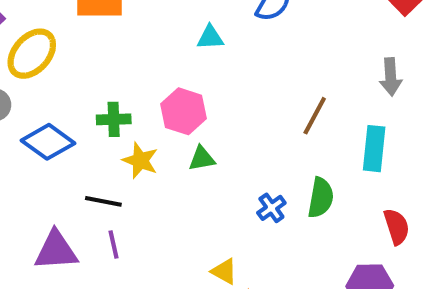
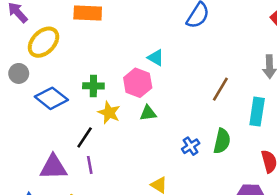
cyan triangle: (210, 38) -> (156, 58), moved, turned 30
black line: (103, 201) -> (85, 137), turned -70

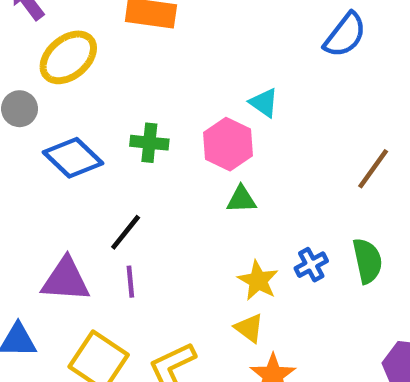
yellow star: (109, 113) -> (258, 281), moved
green semicircle: (222, 141) -> (367, 261), turned -30

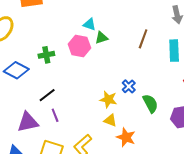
green triangle: (241, 199) -> (101, 38), moved
black line: (126, 232) -> (47, 95), turned 30
green semicircle: (367, 261) -> (150, 103), moved

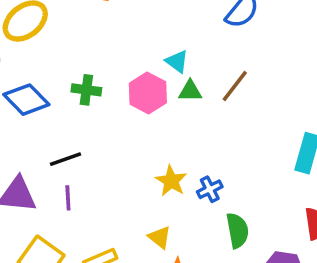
brown line: (143, 39) -> (235, 86), moved
yellow star: (108, 99) -> (171, 181), moved

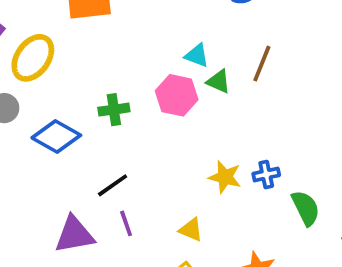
green triangle: (190, 91) -> (218, 81), turned 40
blue cross: (210, 189) -> (266, 174), turned 30
yellow triangle: (160, 237) -> (191, 230), moved

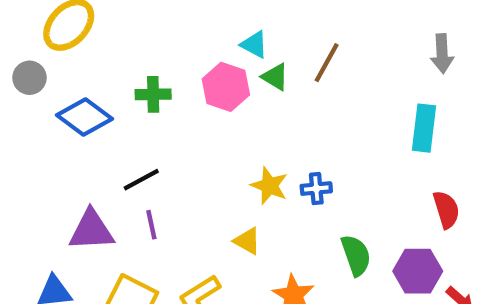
green semicircle: (306, 208) -> (356, 255), moved
yellow triangle: (191, 230) -> (247, 241), moved

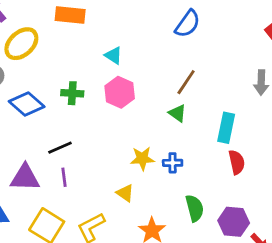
cyan triangle: (254, 45) -> (113, 55), moved
green triangle: (275, 77) -> (177, 113), moved
cyan rectangle: (424, 128) -> (226, 128), moved
yellow star: (269, 186) -> (142, 159), turned -30
red semicircle: (446, 210) -> (237, 162), moved

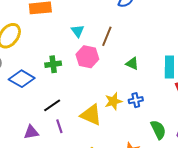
cyan triangle: (113, 55) -> (78, 31), turned 32
brown line: (186, 82) -> (107, 36), moved
purple triangle: (25, 178) -> (31, 132), size x0.7
yellow triangle: (125, 193) -> (91, 115), moved, size x1.6

